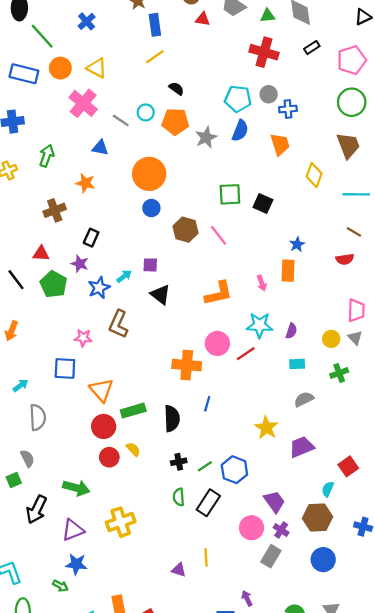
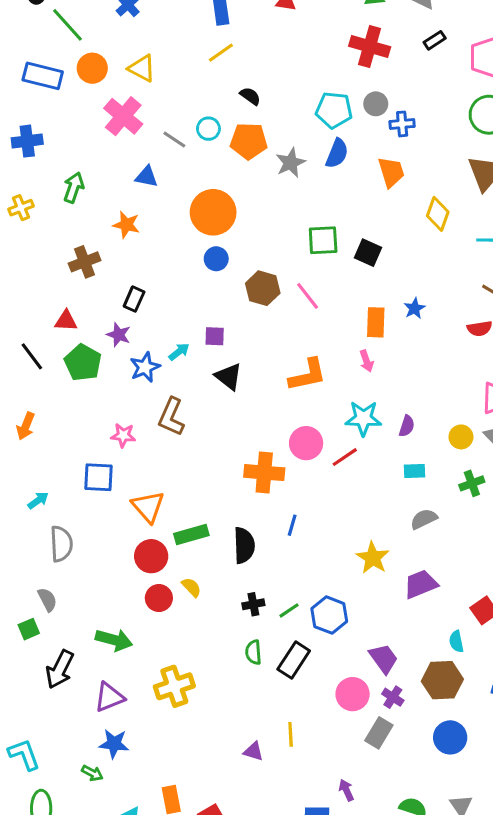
orange rectangle: (288, 271) -> (376, 322), moved
cyan semicircle: (328, 489) -> (456, 641), turned -35

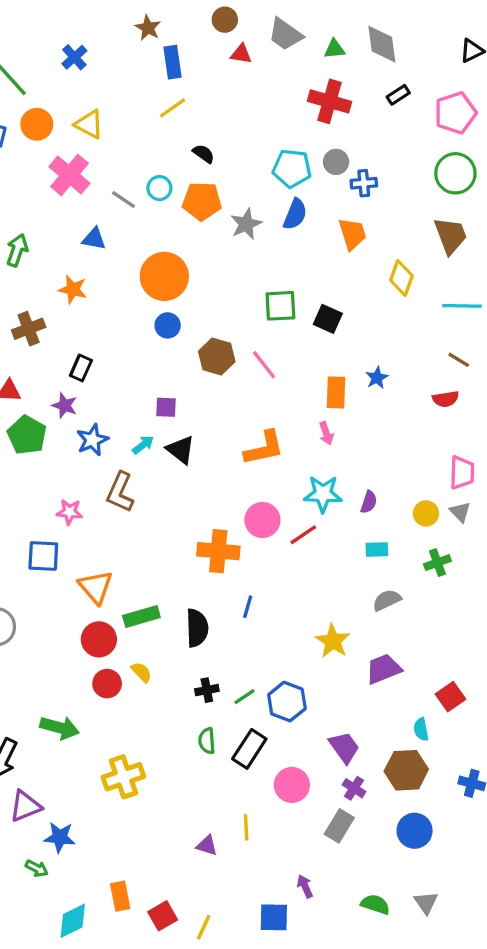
cyan arrow: (179, 352) -> (143, 445), moved
pink circle: (353, 694) -> (292, 785), moved
purple triangle: (109, 697) -> (25, 806), moved

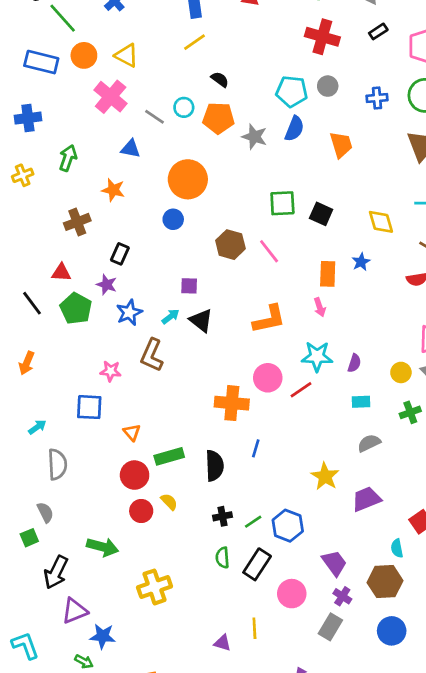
blue cross: (364, 183) -> (377, 98), moved
gray star: (246, 224) -> (254, 137), turned -30
yellow diamond: (401, 278) -> (381, 222), moved, turned -36
blue circle: (168, 325) -> (173, 219), moved
orange triangle: (96, 587) -> (132, 432), size x0.6

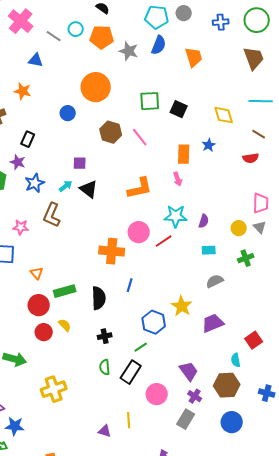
orange circle: (188, 179) -> (96, 87), moved
green line: (253, 522) -> (141, 347), moved
blue hexagon: (288, 526) -> (154, 322), moved

